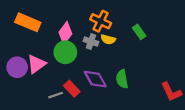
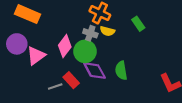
pink diamond: (65, 33) -> (65, 46), moved
green circle: (65, 52) -> (85, 51), moved
purple circle: (17, 67) -> (17, 44), moved

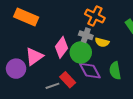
yellow semicircle: (107, 31) -> (102, 42), moved
purple circle: (17, 44) -> (16, 69), moved

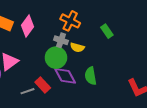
pink diamond: (62, 47) -> (27, 26), moved

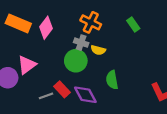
green rectangle: (107, 31) -> (133, 24), moved
purple diamond: (65, 76) -> (85, 95), moved

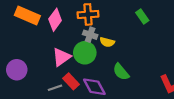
orange cross: (91, 22) -> (88, 14), moved, turned -30
pink triangle: (27, 65) -> (61, 57), moved
green semicircle: (112, 80) -> (121, 72), turned -30

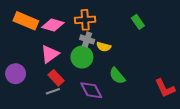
pink diamond: (55, 20) -> (53, 25), turned 70
pink triangle: (61, 57) -> (50, 54), moved
red rectangle: (71, 81) -> (56, 78), moved

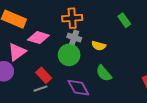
pink diamond: (53, 25) -> (38, 38), moved
yellow semicircle: (104, 47) -> (99, 46), moved
pink triangle: (50, 54) -> (17, 52), moved

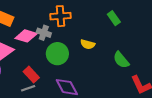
gray cross: (74, 38) -> (44, 33), moved
green semicircle: (104, 73) -> (121, 60), moved

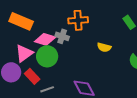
green circle: (57, 54) -> (47, 56), moved
red rectangle: (31, 75) -> (32, 76), moved

